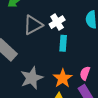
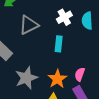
white cross: (57, 22) -> (64, 17), moved

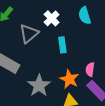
white cross: (64, 17) -> (52, 18), moved

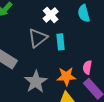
gray triangle: (29, 34) -> (38, 38), moved
orange star: (69, 79) -> (66, 76), turned -30

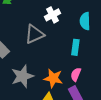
cyan rectangle: (60, 42) -> (75, 47), moved

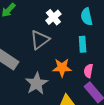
orange star: (53, 78) -> (62, 68), moved

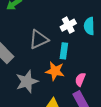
white cross: (53, 17) -> (68, 25), moved
cyan rectangle: (83, 44) -> (64, 51), moved

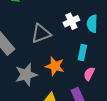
cyan rectangle: (64, 51) -> (82, 52), moved
pink semicircle: (80, 79) -> (89, 74), moved

